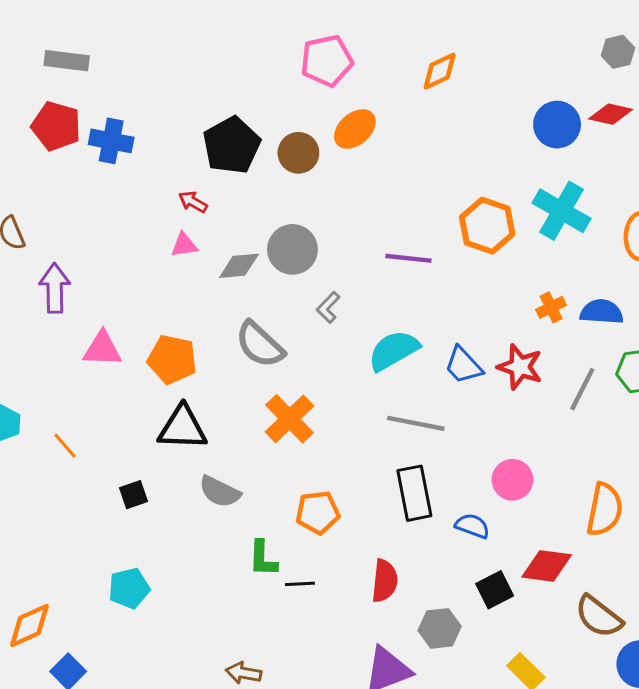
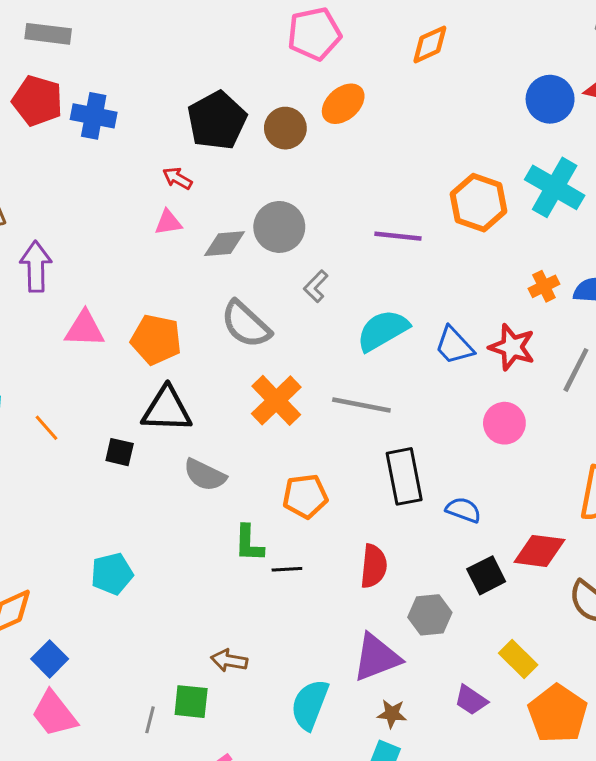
gray line: (416, 423) -> (361, 405), moved
pink circle: (512, 480) -> (504, 423), moved
black square: (133, 495) -> (120, 452), moved, turned 32

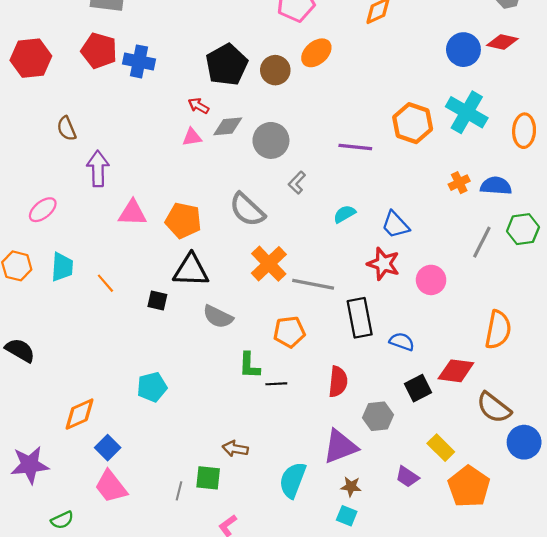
gray diamond: (225, 244) -> (228, 126), moved
cyan semicircle: (383, 330) -> (344, 214), size x0.6
red star: (512, 347) -> (383, 264), moved
gray line: (361, 405) -> (313, 284), moved

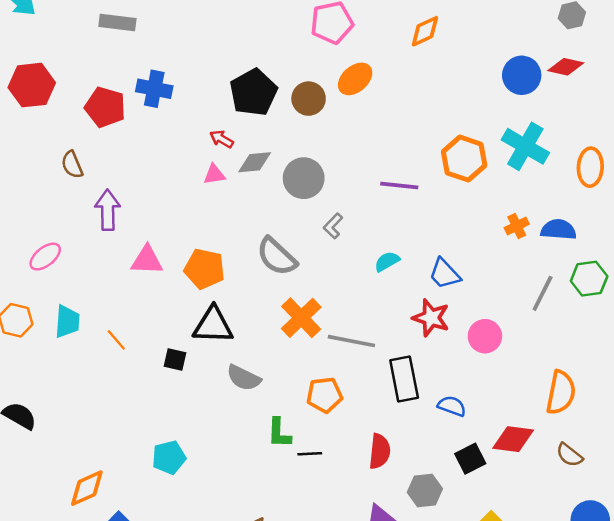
red pentagon: (99, 51) -> (105, 107), moved
brown semicircle: (494, 408) -> (569, 455), moved, size x0.7

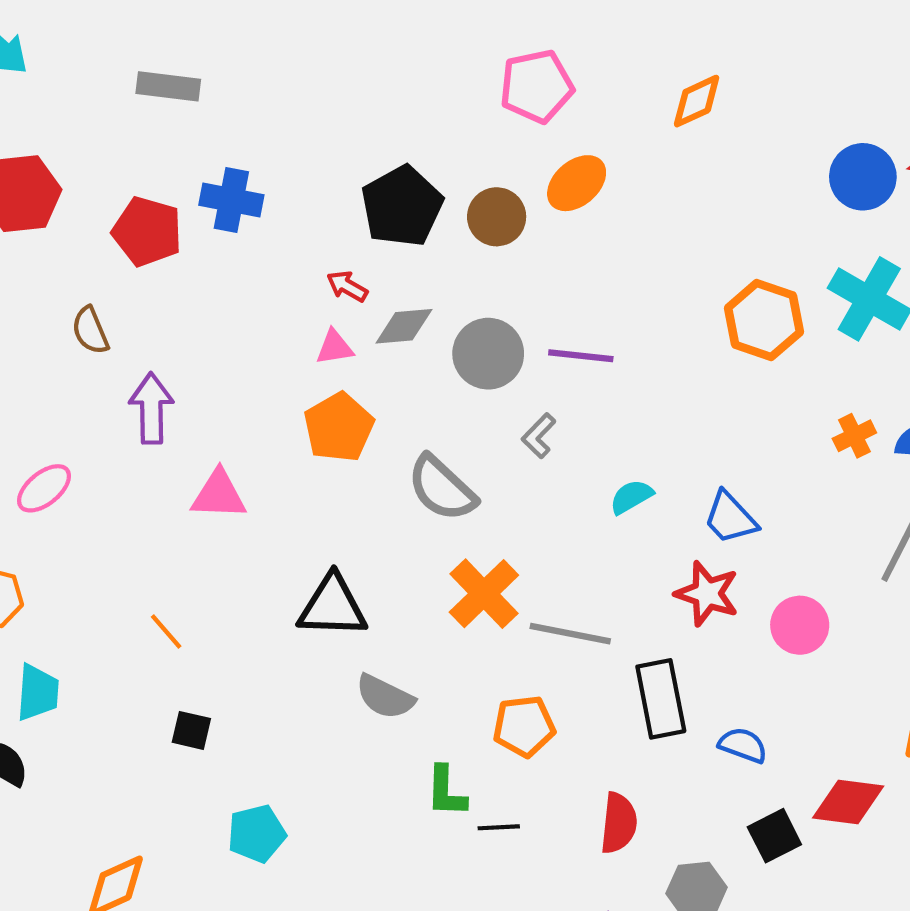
purple line: (399, 186) -> (581, 356), moved
orange pentagon: (204, 269) -> (339, 427), moved, turned 30
cyan trapezoid: (67, 321) -> (38, 693), moved
black square: (175, 359) -> (191, 730), moved

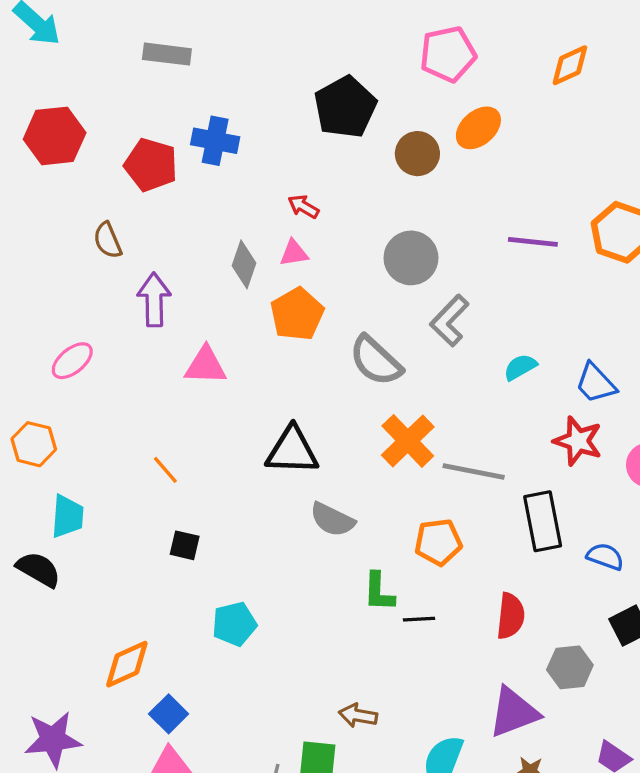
black pentagon: (402, 206) -> (345, 107), moved
gray diamond: (404, 326) -> (244, 264), moved, turned -66
purple line: (581, 356) -> (533, 242), moved
gray L-shape: (539, 436) -> (450, 321), size x1.5

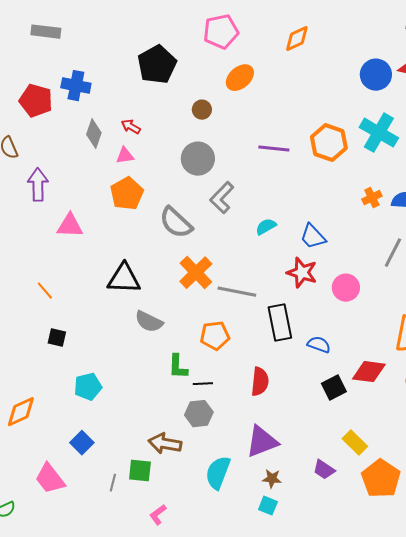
brown circle: (417, 154) -> (202, 110), moved, size x0.7
gray diamond: (244, 264) -> (94, 134), moved
gray hexagon: (570, 667) -> (199, 414), moved
blue square: (169, 714) -> (82, 443), moved
brown arrow: (358, 715) -> (165, 444), size x1.4

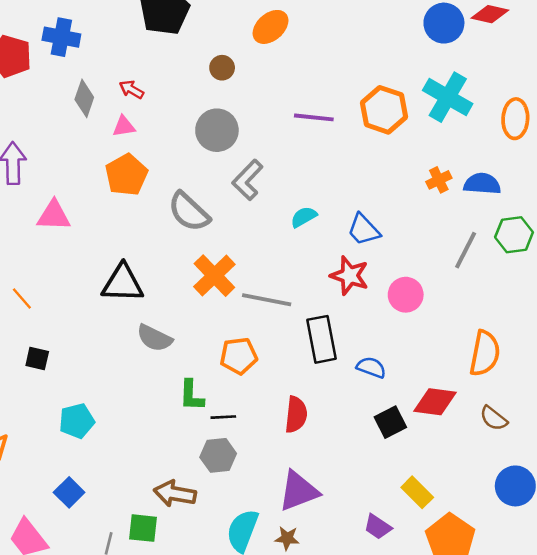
brown star: (272, 479) -> (287, 538), moved

